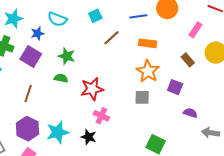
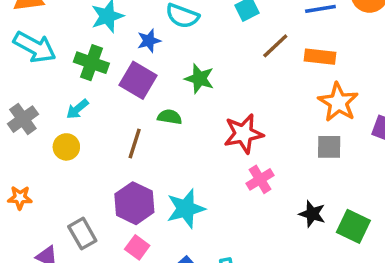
orange rectangle: (148, 43) -> (320, 57), moved
green semicircle: (61, 78) -> (170, 117), moved
pink cross: (101, 116) -> (260, 179), turned 35
black star: (89, 137) -> (312, 214), moved

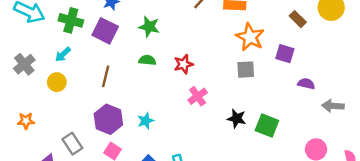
green semicircle: (170, 117) -> (147, 60), moved
red star: (243, 134) -> (183, 64), size x0.7
cyan star: (186, 209) -> (146, 121), size x0.6

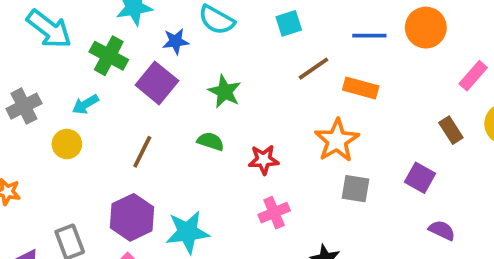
orange star: (250, 37) -> (337, 140), moved
cyan star: (146, 121) -> (187, 232), size x1.6

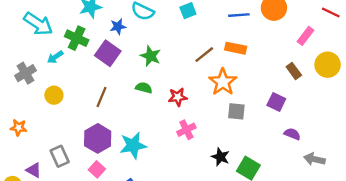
brown line: (314, 69) -> (204, 55), moved
cyan arrow: (85, 104) -> (55, 57), moved

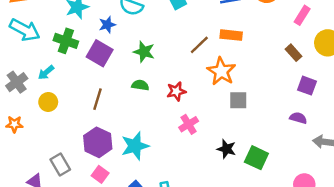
cyan arrow: (55, 57) -> (46, 72), moved
purple square: (276, 102) -> (307, 86), moved
orange star: (19, 127) -> (14, 124), moved

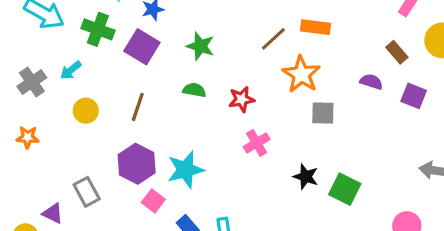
yellow circle: (48, 102) -> (86, 111), moved
purple semicircle: (298, 118) -> (371, 82), moved
pink square: (100, 174) -> (153, 201), moved

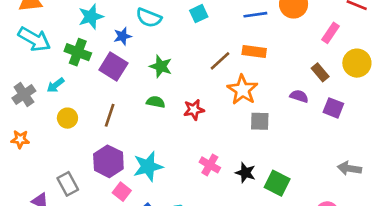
pink cross: (257, 143) -> (210, 165), moved, turned -30

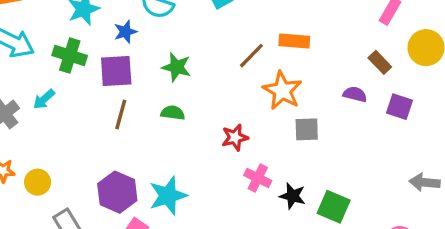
purple square: (113, 67) -> (116, 71), turned -32
red star: (194, 110) -> (235, 137), moved
brown line: (110, 115) -> (121, 114), moved
yellow circle: (67, 118) -> (38, 182), moved
pink cross: (210, 165) -> (258, 178), moved

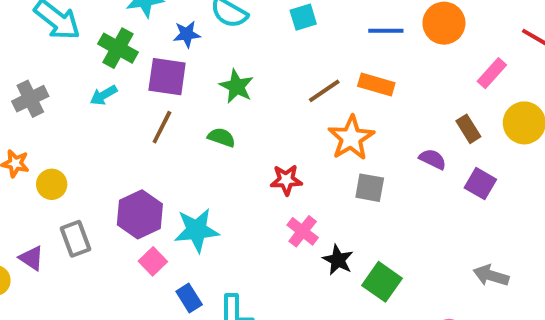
cyan arrow: (44, 99) -> (104, 95), moved

